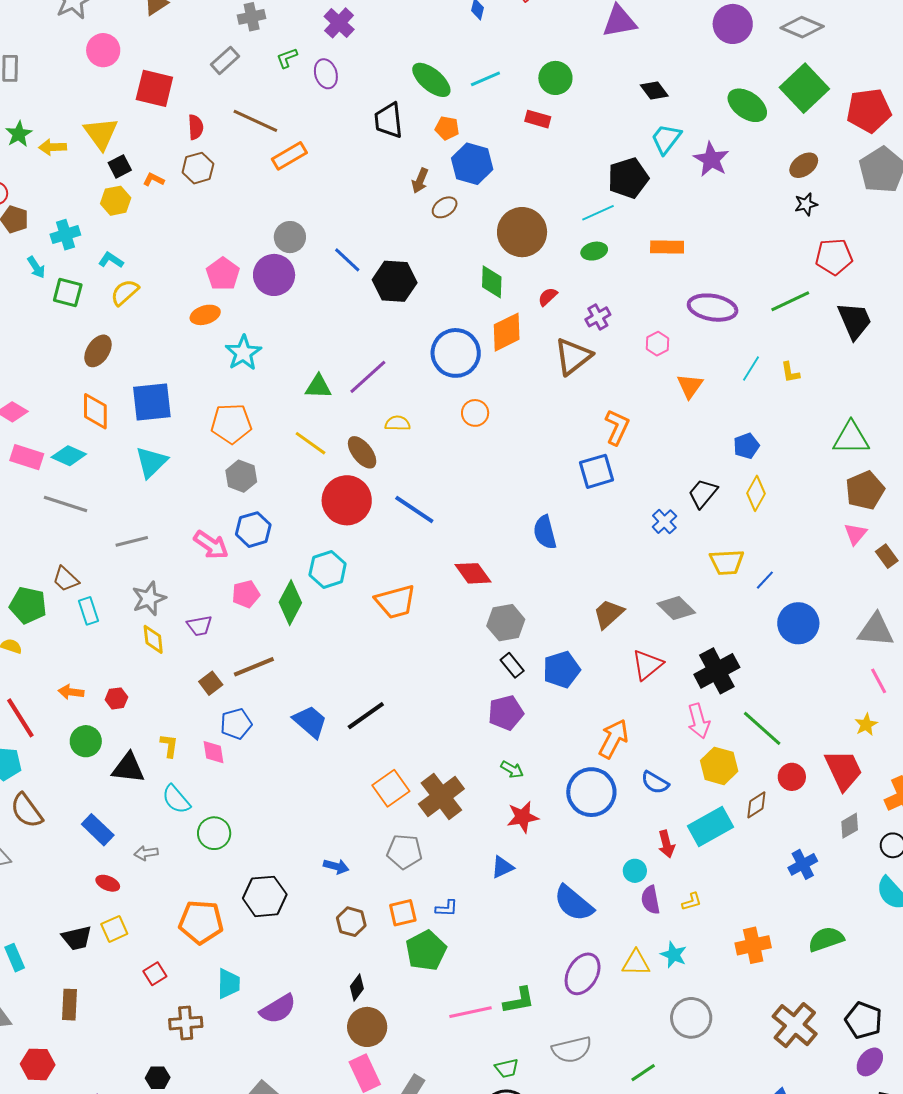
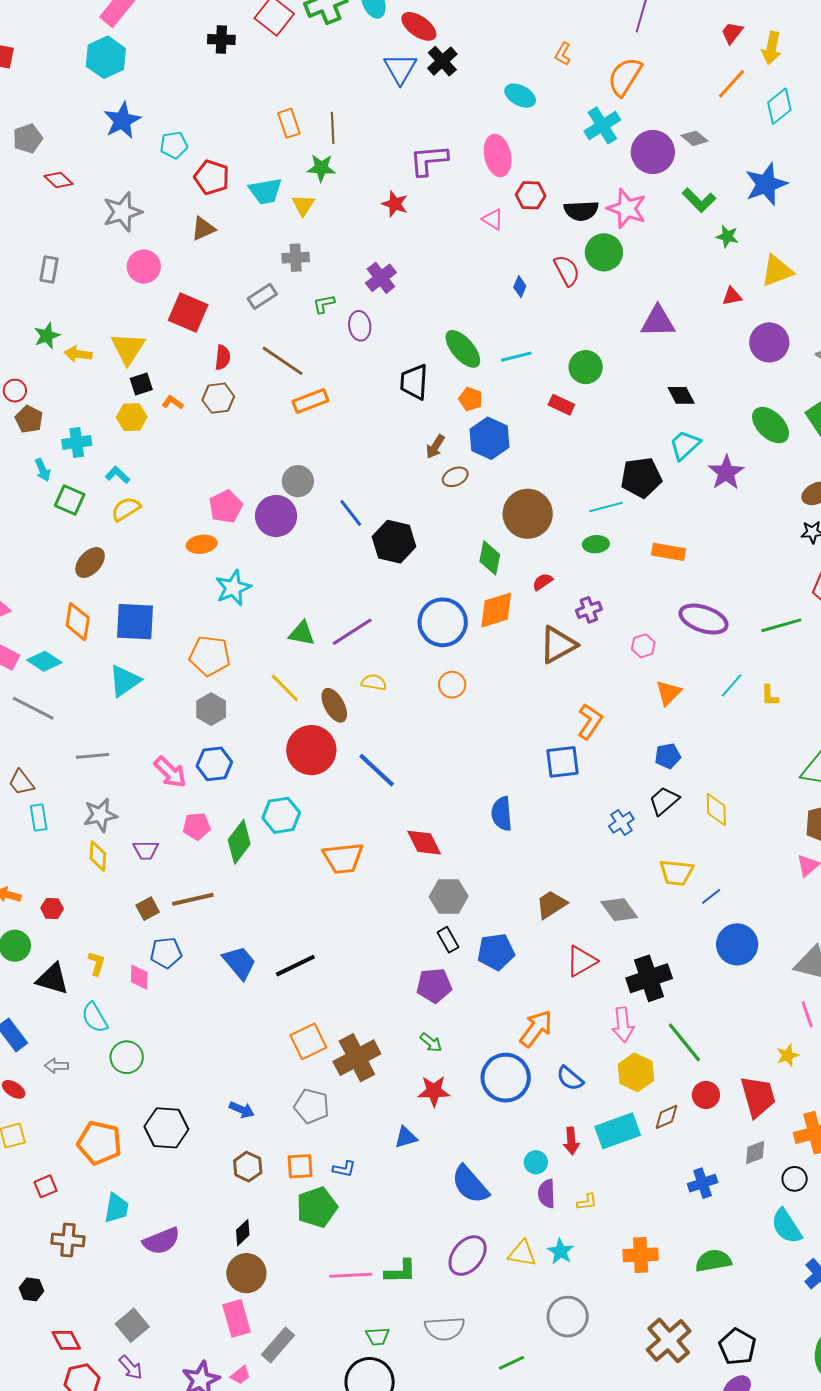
blue pentagon: (746, 446) -> (668, 756), moved
yellow diamond: (756, 493) -> (716, 809), turned -40

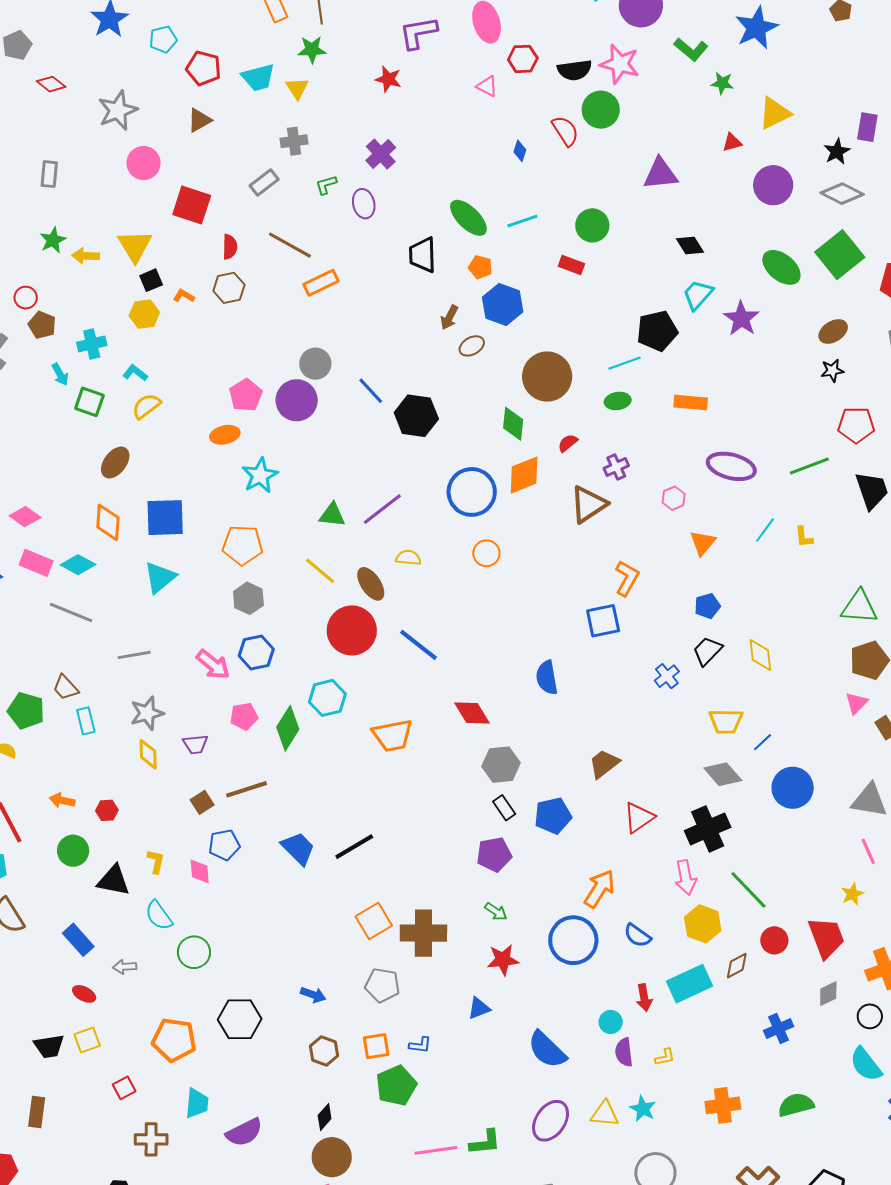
gray diamond: (619, 910) -> (723, 774), moved
brown cross: (357, 1058) -> (423, 933), turned 33

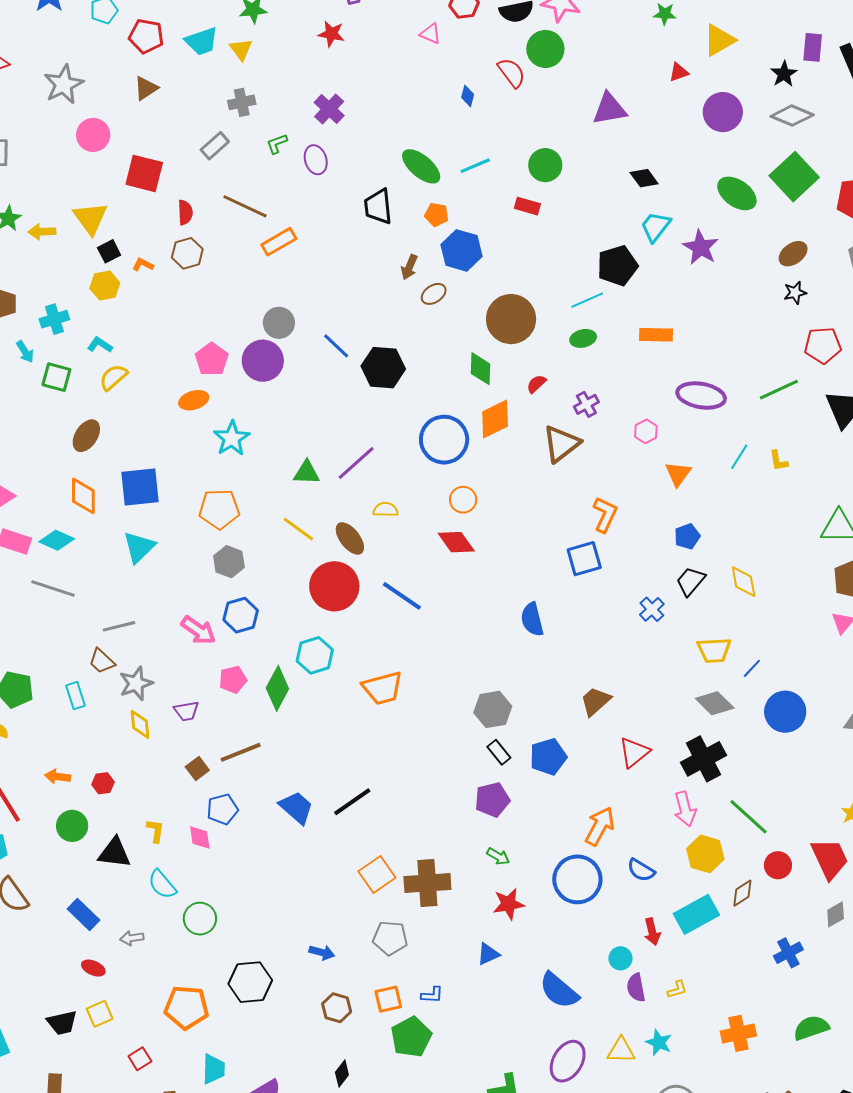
brown trapezoid: (66, 687) -> (102, 661), moved
red diamond: (472, 713) -> (456, 542), moved

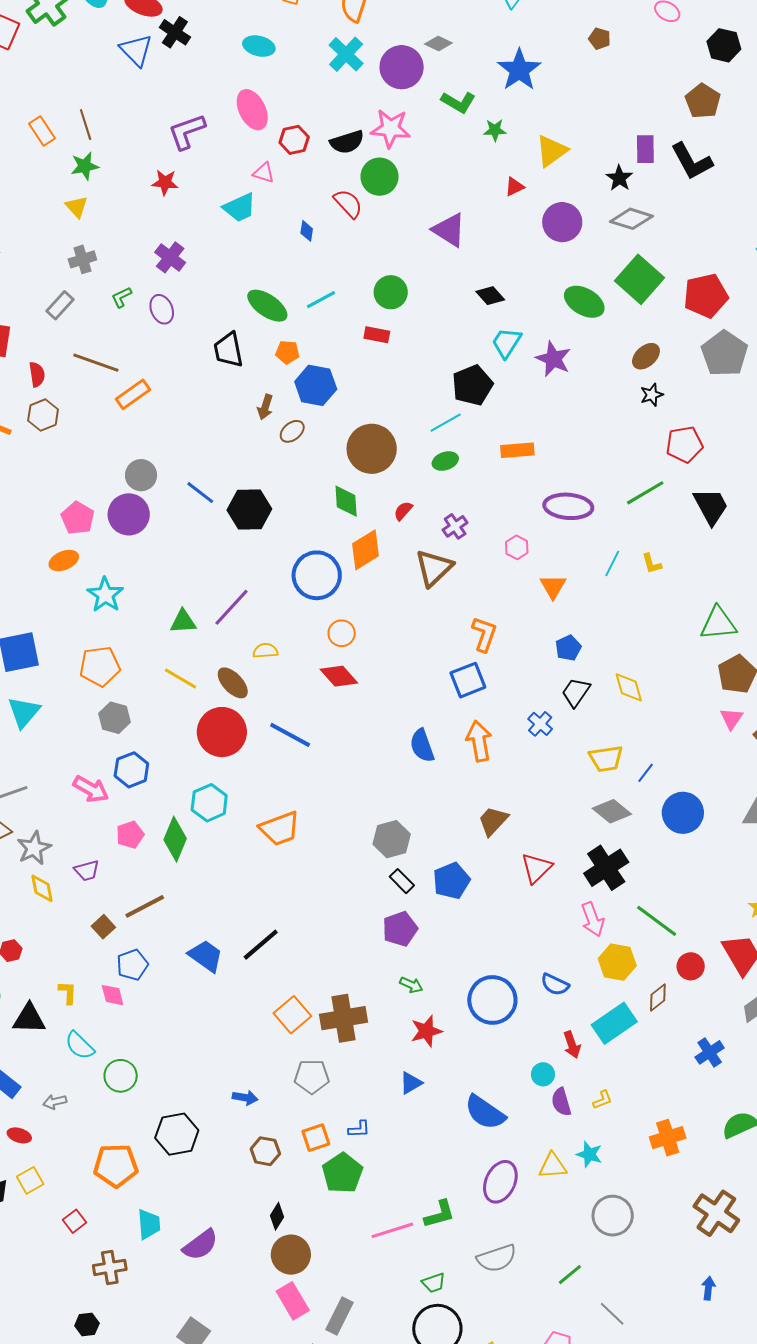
cyan trapezoid: (202, 41) -> (240, 208), moved
purple triangle: (609, 109) -> (449, 230), turned 48
orange arrow: (600, 826) -> (479, 741), moved, turned -33

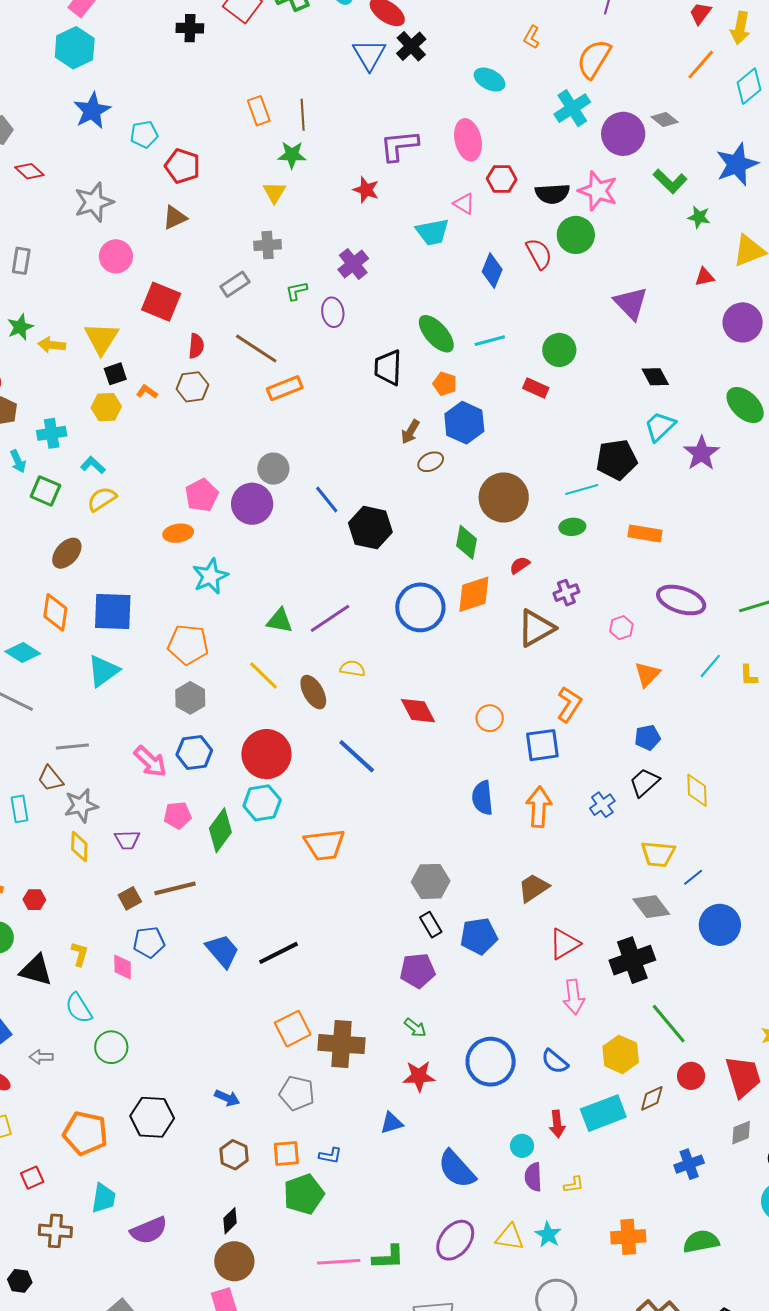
blue diamond: (307, 231) -> (492, 271), size x1.6
orange circle: (342, 633) -> (490, 718), moved
red circle: (222, 732) -> (266, 754), moved
pink arrow: (593, 919) -> (574, 997), moved

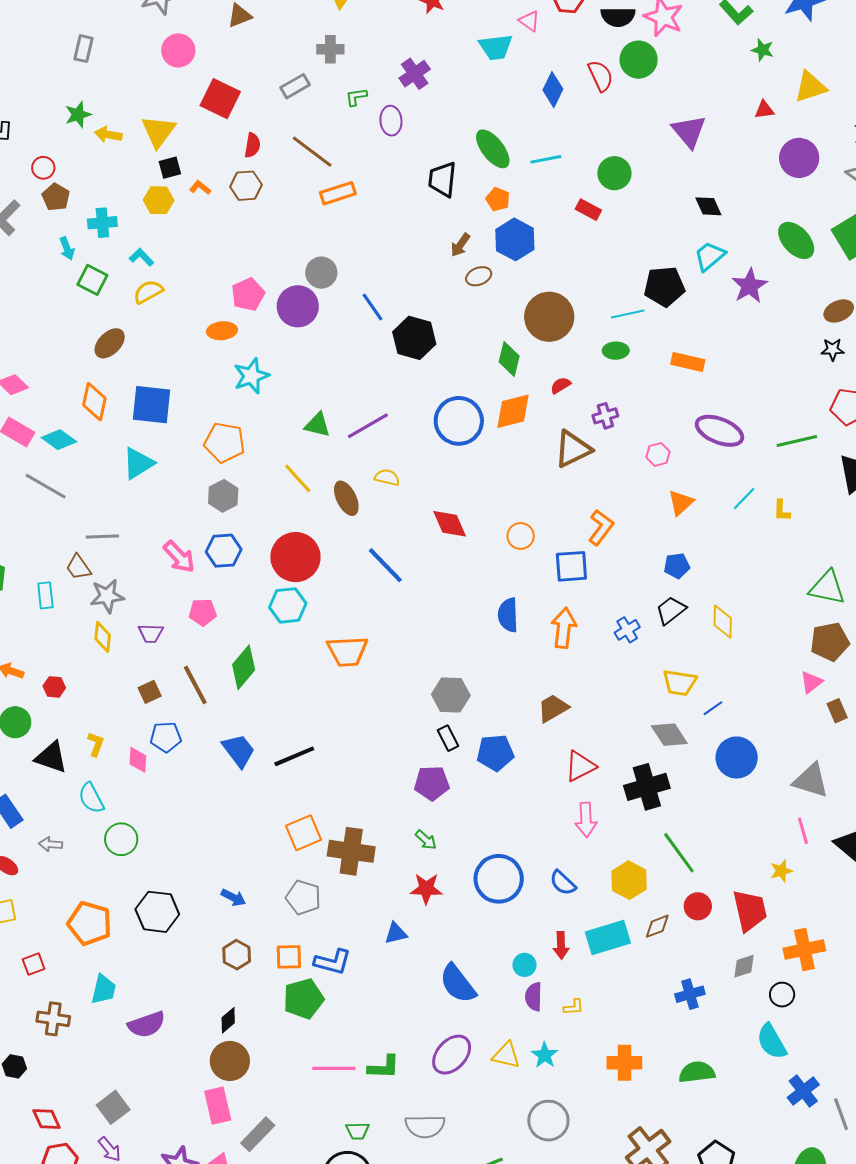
green diamond: (220, 830) -> (244, 667), moved
brown line: (175, 888) -> (195, 685), turned 72
blue L-shape: (330, 1156) -> (333, 962), size x1.6

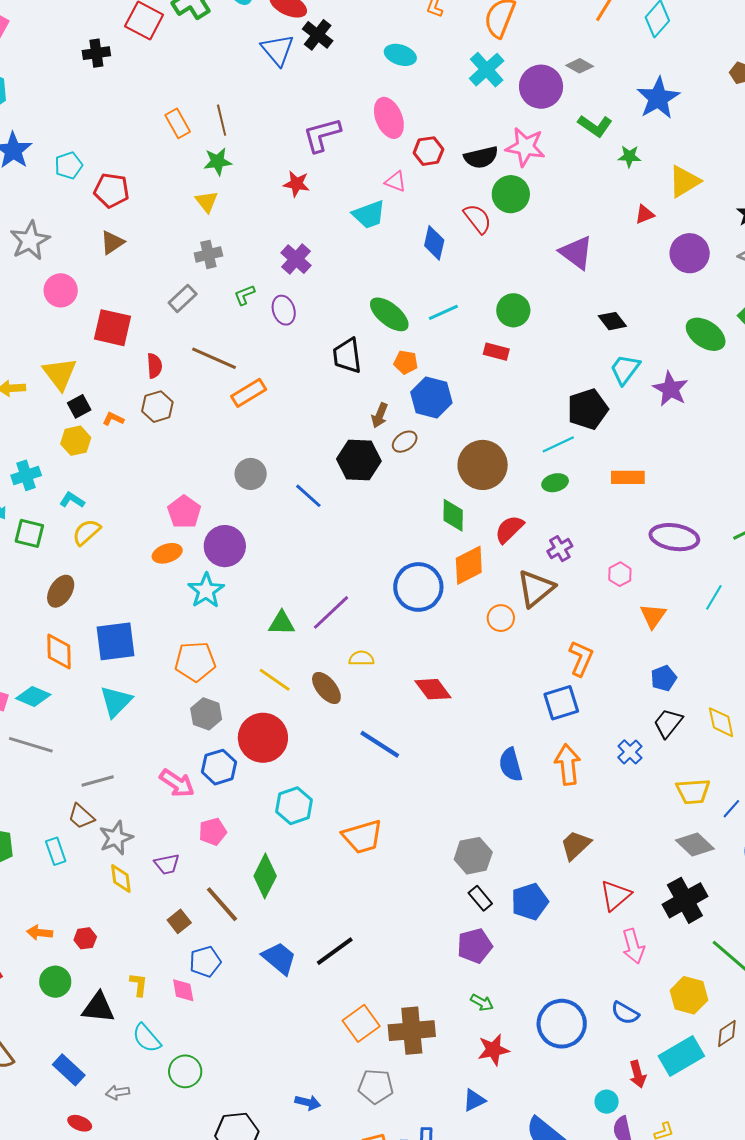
purple circle: (298, 306) -> (225, 546), moved
black hexagon: (414, 338) -> (359, 460), moved
red semicircle: (561, 385) -> (509, 529), size x1.5
orange circle: (521, 536) -> (501, 618), moved
red circle: (295, 557) -> (263, 738), moved

